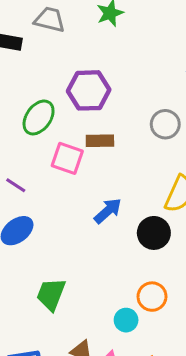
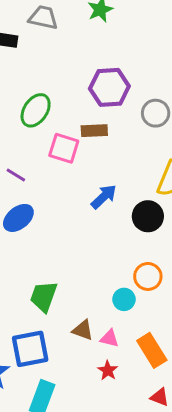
purple hexagon: (89, 90) -> (109, 87), moved
green trapezoid: (51, 294) -> (44, 296), moved

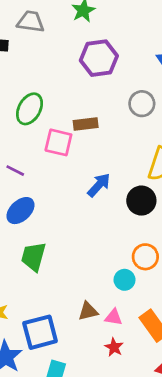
purple hexagon: (109, 87) -> (99, 58), moved
green trapezoid: (44, 296) -> (33, 257), moved
brown triangle: (83, 330) -> (88, 311), turned -30

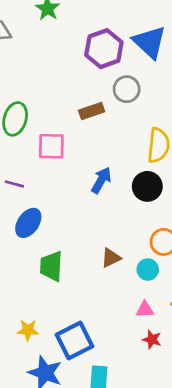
purple hexagon: (99, 58) -> (104, 49), moved
brown rectangle: (86, 124) -> (92, 111), moved
brown triangle: (88, 311) -> (111, 258), moved

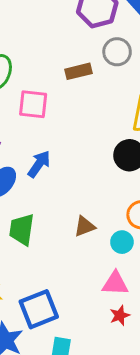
blue arrow: (101, 180) -> (39, 164), moved
pink triangle: (145, 309) -> (115, 283), size x1.4
red star: (152, 340) -> (120, 315), turned 30

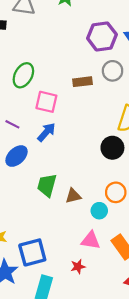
blue arrow: (39, 164) -> (46, 132), moved
green trapezoid: (22, 229) -> (47, 185), moved
red star: (120, 315) -> (78, 267), moved

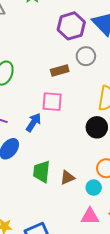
pink square: (46, 102) -> (52, 102), moved

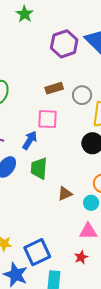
gray circle: (86, 56) -> (82, 95), moved
green trapezoid: (42, 172) -> (39, 168), moved

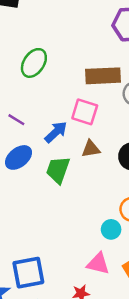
brown rectangle: (54, 88) -> (103, 76), size x1.5
brown triangle: (65, 194) -> (91, 149), moved

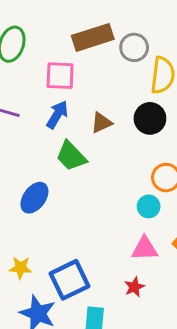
pink square: (85, 112) -> (60, 76), moved
blue ellipse: (18, 157) -> (34, 198), moved
green trapezoid: (58, 170) -> (71, 156), turned -48

